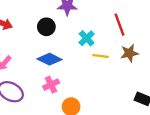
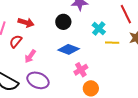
pink cross: (51, 85) -> (81, 70), moved

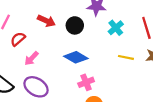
red arrow: (26, 23) -> (46, 21), moved
cyan cross: (99, 28) -> (116, 28), moved

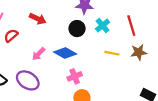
black circle: (75, 25) -> (77, 29), moved
pink arrow: (32, 58) -> (39, 54), moved

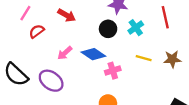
red line: (131, 26) -> (165, 17), moved
pink cross: (75, 76) -> (113, 71), moved

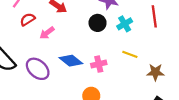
pink arrow: (65, 53) -> (47, 33), moved
blue diamond: (93, 54) -> (71, 61), moved
brown star: (172, 59) -> (155, 72), moved

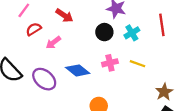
pink cross: (99, 64) -> (110, 63), moved
brown star: (155, 72) -> (164, 92), moved, turned -30

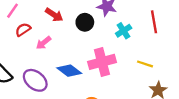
black circle: (104, 32) -> (85, 22), moved
pink cross: (110, 63) -> (102, 62), size x1.6
yellow line: (137, 64) -> (145, 64), moved

